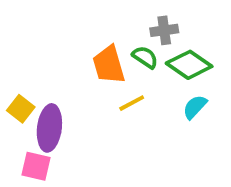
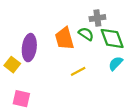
green diamond: (189, 65) -> (112, 38), turned 35
yellow line: (132, 103) -> (78, 71), moved
purple ellipse: (49, 128) -> (29, 48), moved

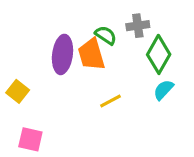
green semicircle: (86, 34) -> (106, 35), moved
green diamond: (112, 38) -> (159, 54), turned 50
purple ellipse: (29, 48) -> (62, 54), moved

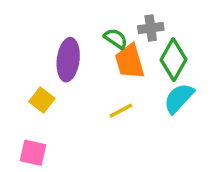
orange trapezoid: (91, 54) -> (130, 61), moved
cyan semicircle: (163, 90) -> (179, 98), size x1.4
yellow square: (18, 91) -> (42, 100), moved

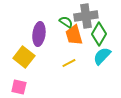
gray cross: (151, 28) -> (86, 16), size x1.6
yellow square: (42, 100) -> (24, 57), size x1.5

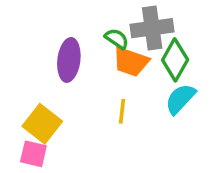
orange trapezoid: (74, 35) -> (131, 62), turned -55
yellow square: (24, 57) -> (42, 124), moved
yellow line: (69, 63) -> (122, 111), turned -56

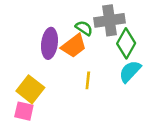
orange trapezoid: (131, 62) -> (74, 46), moved, turned -56

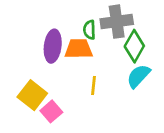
green semicircle: (84, 28) -> (89, 30), turned -126
orange trapezoid: (74, 46) -> (79, 49), turned -144
pink square: (24, 111) -> (51, 111), moved, turned 36

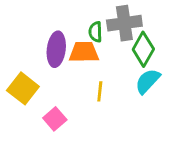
yellow square: (32, 95) -> (23, 88), moved

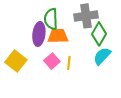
green semicircle: (95, 32) -> (51, 19), moved, size x1.5
pink square: (55, 119) -> (52, 61), moved

